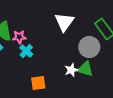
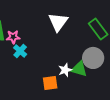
gray circle: (89, 47) -> (93, 58), moved
orange square: (38, 83) -> (50, 83), moved

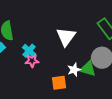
white triangle: (58, 22) -> (66, 37), moved
pink star: (13, 37) -> (32, 61), moved

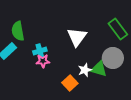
cyan cross: (29, 51) -> (40, 51), turned 32
orange square: (59, 83) -> (70, 83), turned -35

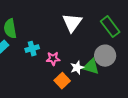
white triangle: (77, 37) -> (72, 23), moved
pink star: (43, 61) -> (53, 59), moved

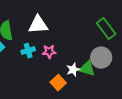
white triangle: (72, 23) -> (38, 25), moved, turned 50
pink star: (53, 59) -> (49, 52), moved

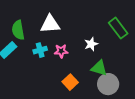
gray circle: (101, 58) -> (108, 84), moved
white star: (73, 70) -> (91, 44), moved

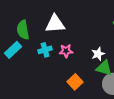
white star: (91, 44) -> (98, 54), moved

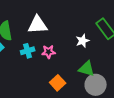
white star: (98, 54) -> (83, 41), moved

